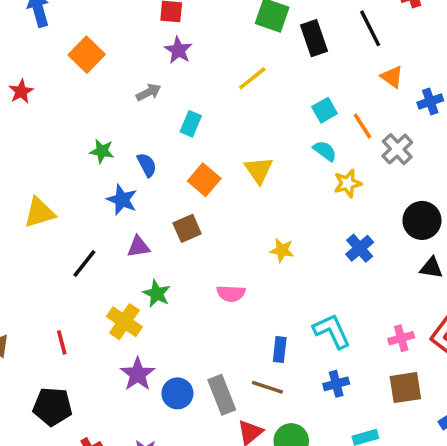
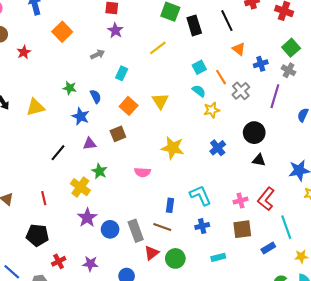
yellow triangle: (39, 213) -> (35, 107), moved
yellow star: (282, 250) -> (173, 148), size x1.6

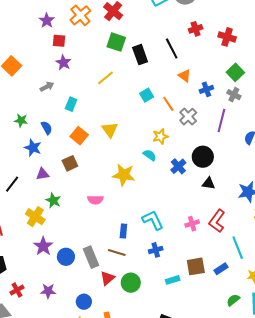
cyan semicircle: (199, 91) -> (150, 155), moved
blue cross: (218, 148) -> (178, 166), moved
brown square: (242, 229) -> (196, 266), moved

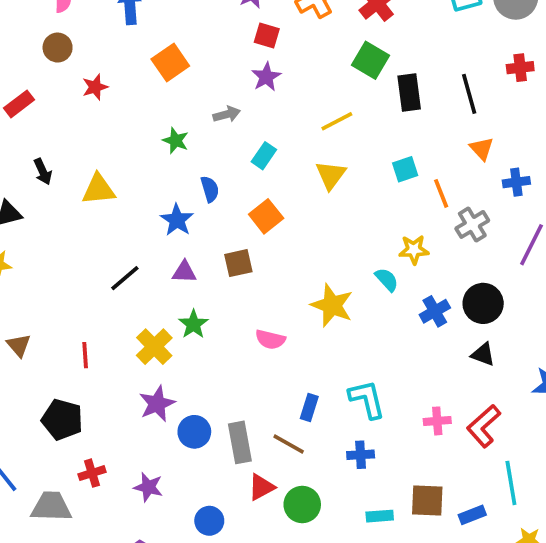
green star: (21, 120) -> (176, 141), moved
yellow triangle: (110, 130) -> (331, 175), moved

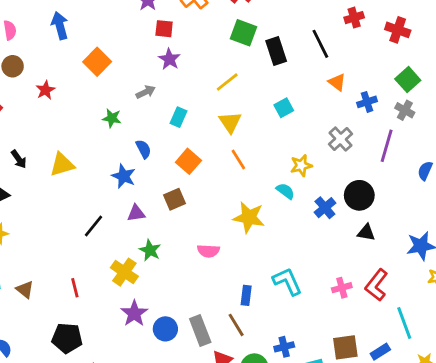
orange line: (441, 193) -> (238, 159), moved
brown line: (289, 444) -> (236, 325), turned 40
blue cross: (361, 455) -> (284, 347), moved

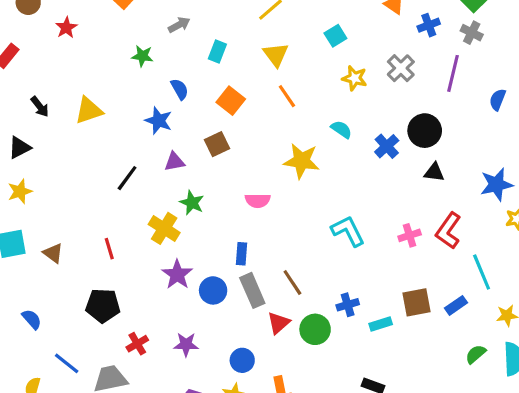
yellow star: (301, 165) -> (355, 78), moved, turned 30
blue rectangle: (246, 295) -> (241, 254), moved

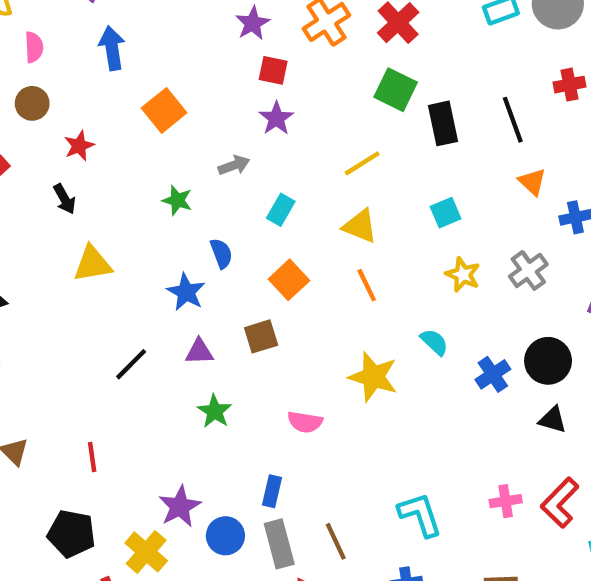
yellow triangle: (276, 55) -> (360, 226), turned -40
black arrow: (40, 107) -> (65, 199), moved
yellow cross: (164, 228) -> (146, 552), moved
cyan L-shape: (348, 231) -> (420, 515), moved

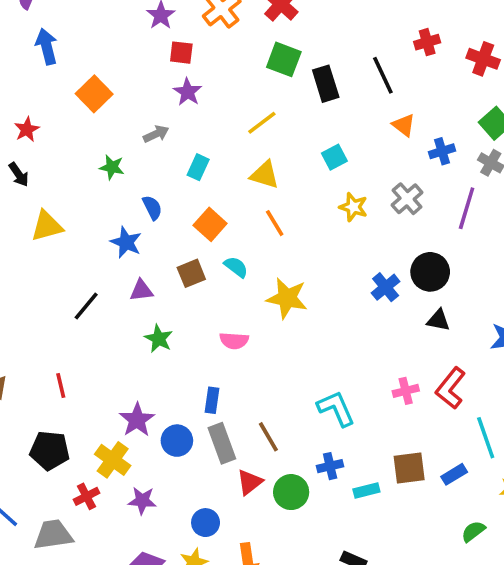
cyan semicircle: (434, 342) -> (236, 267), moved

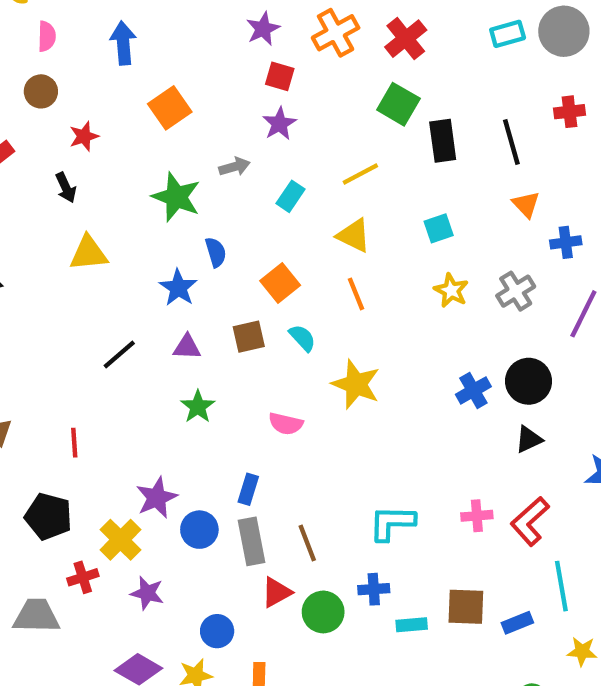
green star: (112, 167) -> (176, 197), size x1.6
cyan rectangle: (198, 167) -> (290, 196), moved
black triangle: (438, 320) -> (529, 439), turned -45
cyan L-shape: (336, 409) -> (392, 523), turned -75

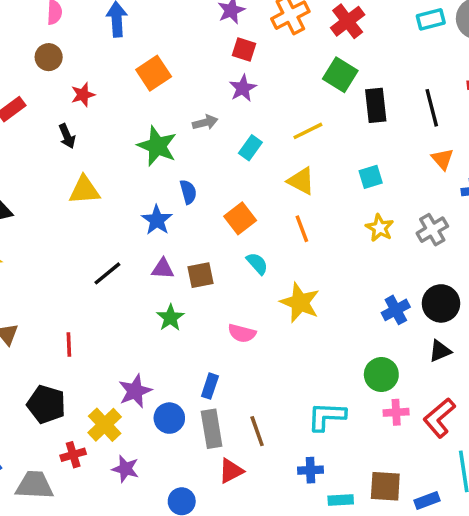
brown square: (249, 337) -> (201, 275), moved
green circle: (323, 612) -> (381, 375), moved

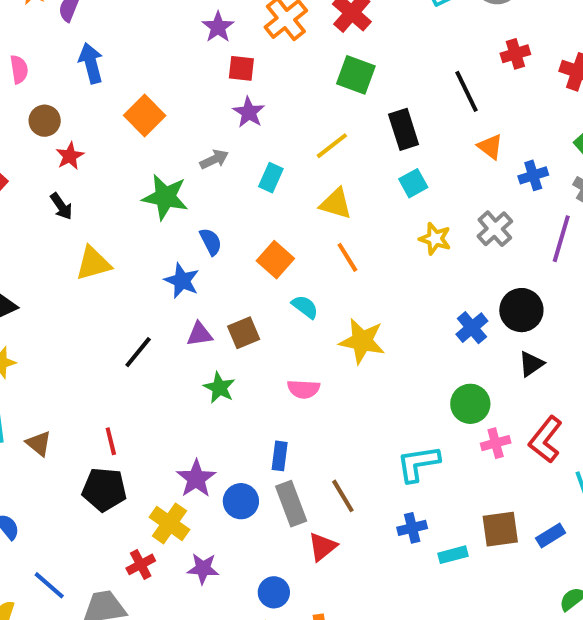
brown circle: (49, 57) -> (45, 121), moved
black rectangle: (376, 105) -> (404, 129), moved
black pentagon: (46, 404) -> (104, 489), moved

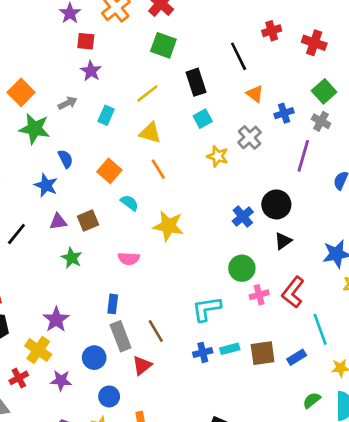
orange square: (145, 116) -> (21, 92), moved
gray cross: (495, 229) -> (250, 137), moved
blue circle: (241, 501) -> (94, 358), moved
cyan rectangle: (453, 555) -> (230, 349), moved

